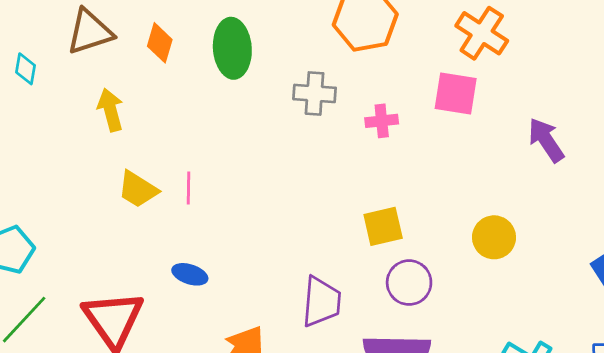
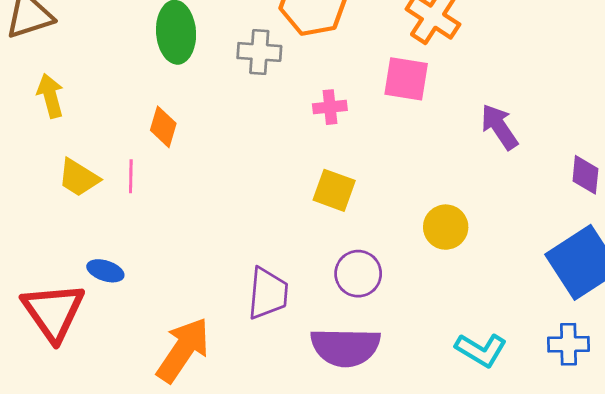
orange diamond: (160, 43) -> (163, 127), moved
gray cross: (315, 93) -> (259, 52), moved
yellow square: (383, 226) -> (334, 190), moved, turned 33
blue ellipse: (190, 274) -> (105, 271), moved

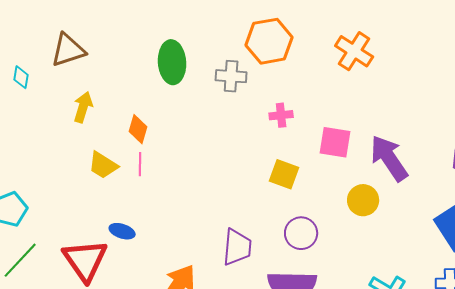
pink square: (406, 79) -> (335, 142), moved
yellow arrow: (50, 96) -> (83, 107), turned 32
orange diamond: (163, 127) -> (138, 129), moved
purple arrow: (499, 127) -> (389, 158), moved, size x1.4

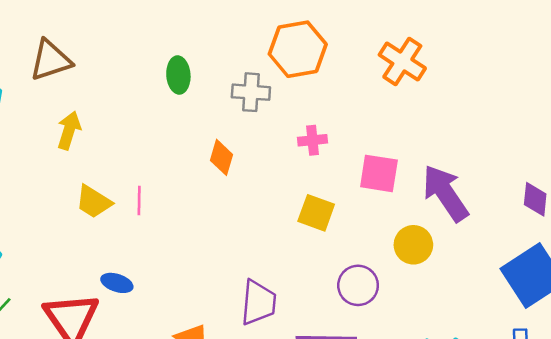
green ellipse: (172, 62) -> (178, 75), size x0.7
orange diamond: (138, 129) -> (221, 157), moved
purple circle: (301, 233) -> (358, 285), moved

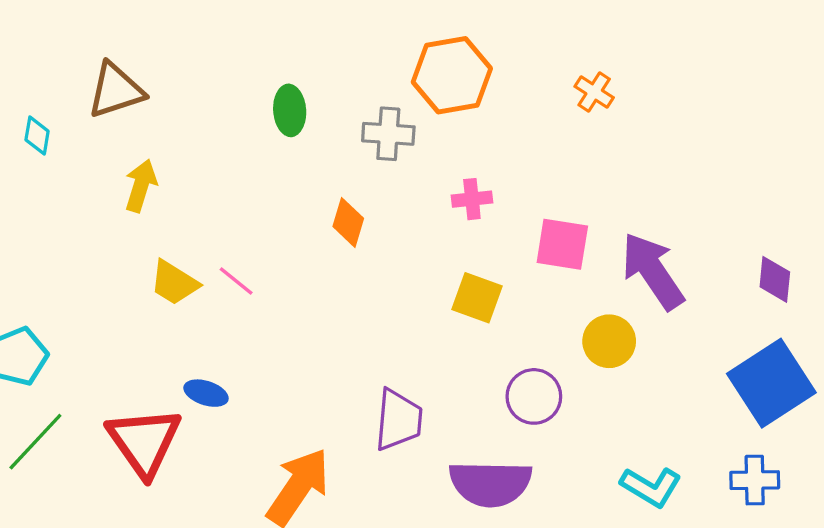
orange cross: (402, 61) -> (594, 92), size x0.6
pink line: (139, 201) -> (236, 281), turned -52

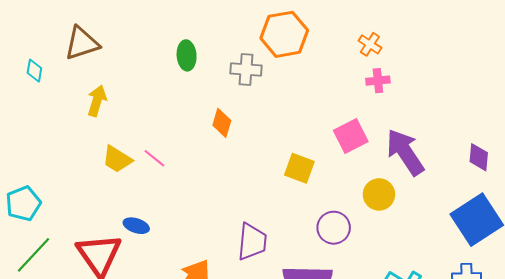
pink cross: (472, 199) -> (378, 81), moved
pink square: (562, 244) -> (351, 136), turned -36

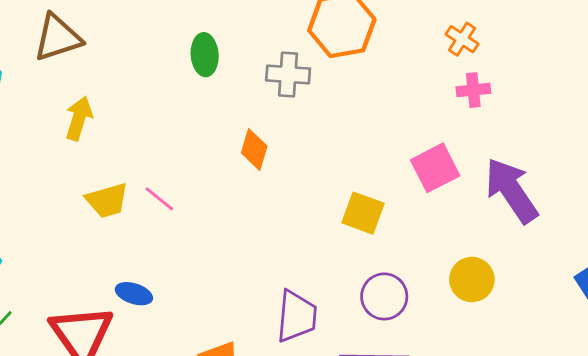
yellow trapezoid: (117, 159) -> (107, 200), turned -48
yellow circle: (379, 194) -> (472, 280), moved
purple circle: (334, 228) -> (384, 296), moved

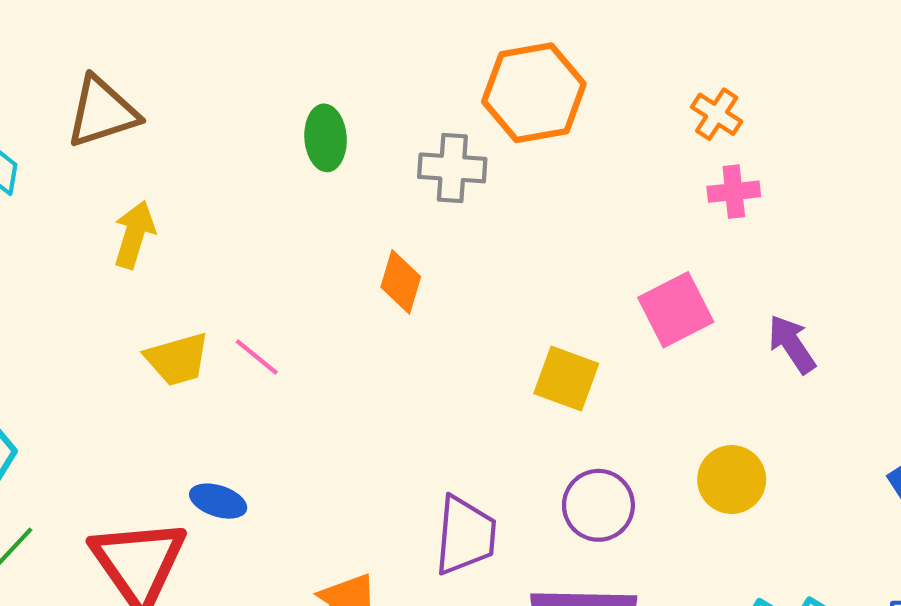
purple arrow: (512, 190) -> (792, 344), size x0.6

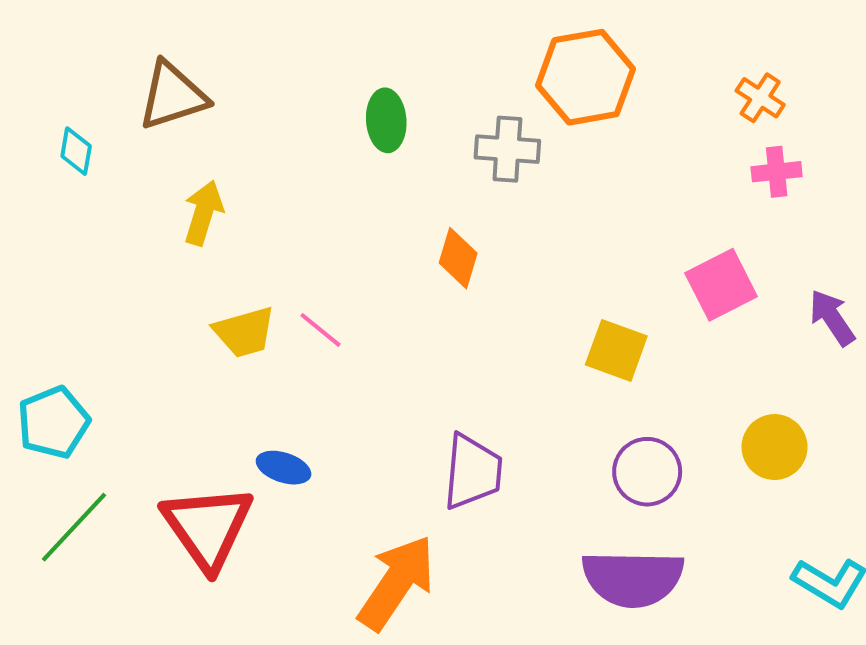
purple trapezoid: (465, 535) -> (473, 472), moved

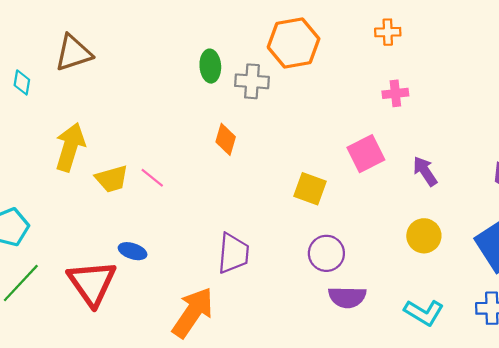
orange cross: (760, 98) -> (388, 32), moved, turned -35
green ellipse: (386, 120) -> (210, 66), moved
yellow arrow: (203, 213) -> (70, 147), moved, size x1.4
yellow circle: (775, 447) -> (424, 236), moved
purple semicircle: (633, 579) -> (347, 297), moved, size x0.7

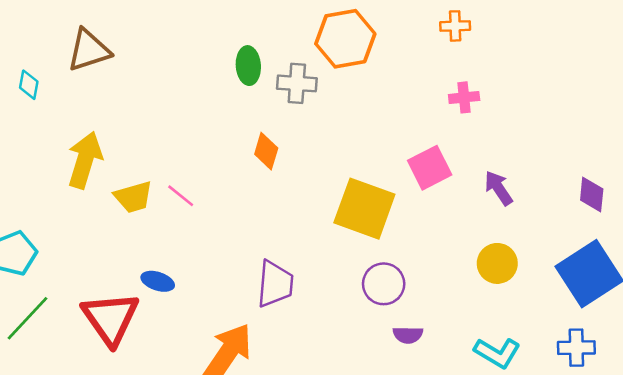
yellow square: (310, 189) -> (364, 209), size x1.6
purple semicircle: (347, 297) -> (408, 335), size x0.7

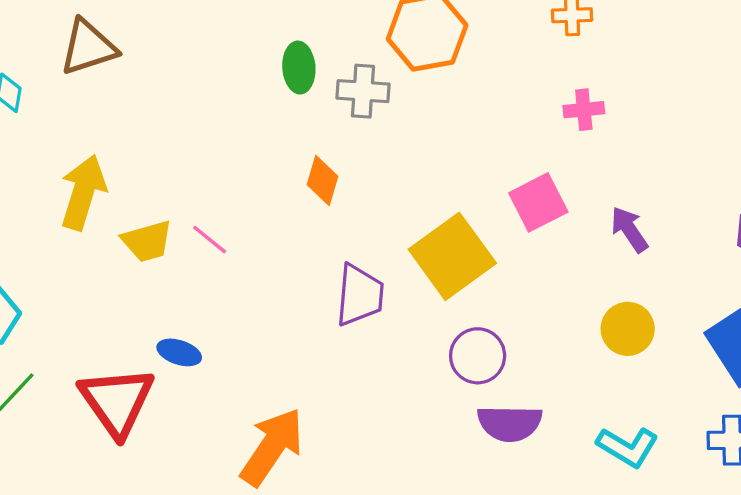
yellow square: (364, 209) -> (452, 256), turned 34
purple trapezoid: (275, 284) -> (360, 295), moved
purple semicircle: (408, 335) -> (510, 423), size x1.6

